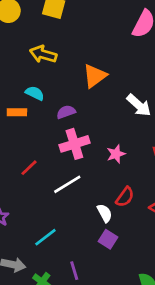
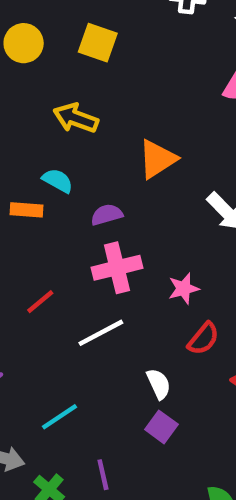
red semicircle: (125, 197) -> (203, 339), moved

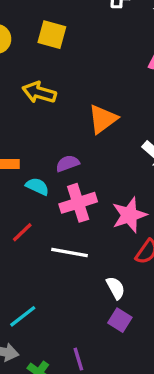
cyan semicircle: (58, 181) -> (37, 186), moved
pink star: (184, 289) -> (129, 215), size x1.5
white line: (101, 333) -> (69, 253), turned 42
cyan line: (60, 417) -> (23, 316), moved

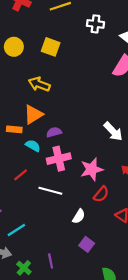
orange triangle: (103, 119) -> (33, 114), moved
white semicircle: (116, 288) -> (79, 216), turned 56
purple square: (120, 320) -> (87, 244), moved

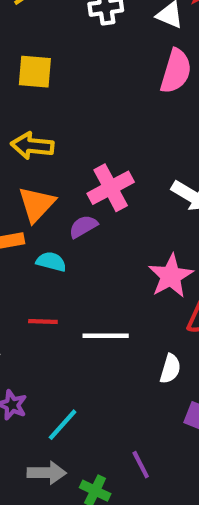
pink cross: (59, 159) -> (111, 188), moved
red line: (21, 175) -> (43, 321), turned 56

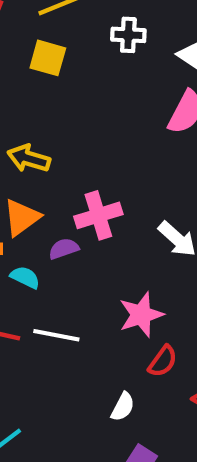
yellow square: (35, 72) -> (48, 58), moved
white line: (106, 336) -> (56, 335), moved

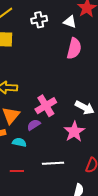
pink star: (141, 315) -> (74, 132), moved
white line: (56, 335) -> (53, 163), moved

